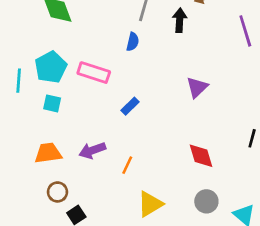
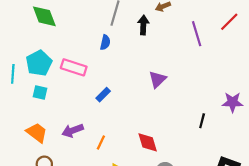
orange trapezoid: (48, 153) -> (37, 133), turned 45
red diamond: (201, 156) -> (148, 142), moved

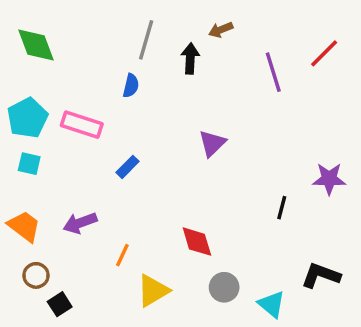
orange line: (101, 142) -> (122, 255), moved

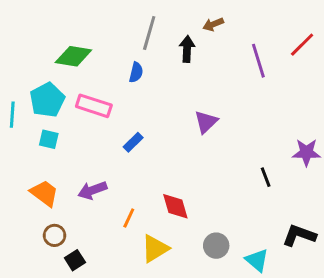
green diamond: (36, 45) -> (73, 56), moved, turned -60
black line: (282, 208) -> (266, 177), turned -36
red diamond: (197, 242) -> (175, 206), moved

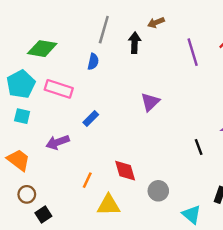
purple arrow: (92, 190) -> (58, 142), moved
gray circle: (216, 246) -> (158, 191), moved
yellow triangle: (155, 249) -> (109, 205), turned 30

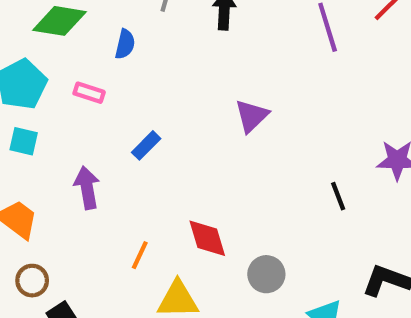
blue semicircle: (93, 62) -> (125, 44), moved
pink rectangle: (59, 89) -> (89, 93), size x0.6
purple arrow: (58, 142) -> (87, 188), turned 100

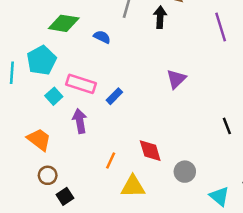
blue semicircle: (125, 44) -> (102, 37), turned -77
pink rectangle: (89, 93) -> (81, 84), moved, size x1.6
cyan square: (24, 141) -> (54, 96), moved, turned 35

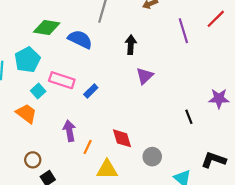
black arrow: (160, 17) -> (131, 45), moved
blue semicircle: (102, 37) -> (80, 39), size x1.6
purple arrow: (80, 121) -> (69, 131), moved
orange trapezoid: (39, 139) -> (26, 114), moved

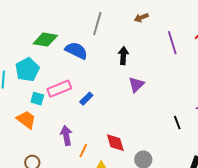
pink rectangle: (62, 80) -> (59, 89), turned -40
cyan square: (38, 91) -> (37, 99), turned -32

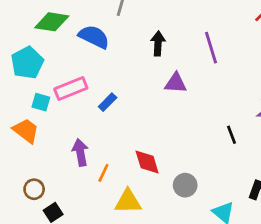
purple line: (172, 43) -> (211, 48), moved
purple triangle: (136, 85) -> (176, 83), turned 48

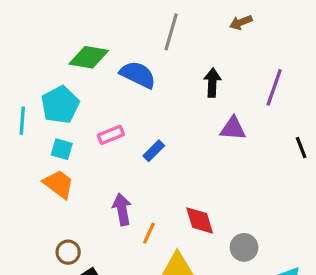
purple line: (211, 48) -> (274, 87), turned 36
pink rectangle: (71, 89) -> (111, 135), size x0.7
cyan square: (41, 102) -> (62, 149), moved
black line: (231, 135) -> (301, 148), moved

